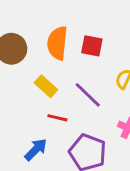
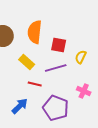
red square: (92, 46) -> (59, 45), moved
purple line: (88, 95) -> (56, 68), turned -60

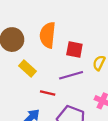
yellow rectangle: (27, 62) -> (28, 69), moved

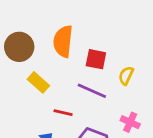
purple line: (71, 75) -> (92, 91), turned 40

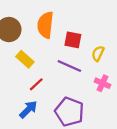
red line: (63, 113) -> (36, 84), moved, turned -56
pink cross: (130, 122) -> (102, 83), moved

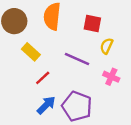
red square: (73, 40) -> (92, 23), moved
blue arrow: (28, 109) -> (46, 105), moved

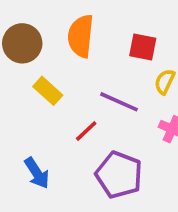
red line: (43, 78) -> (86, 131), moved
blue arrow: (46, 105) -> (37, 173), moved, turned 102

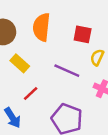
red line: (86, 131) -> (31, 94), moved

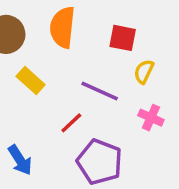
red line: (31, 94) -> (71, 123), moved

